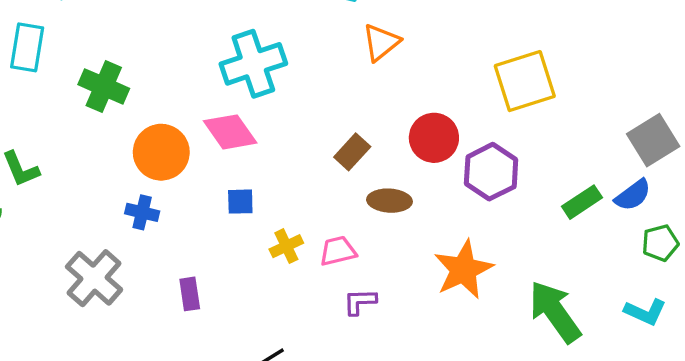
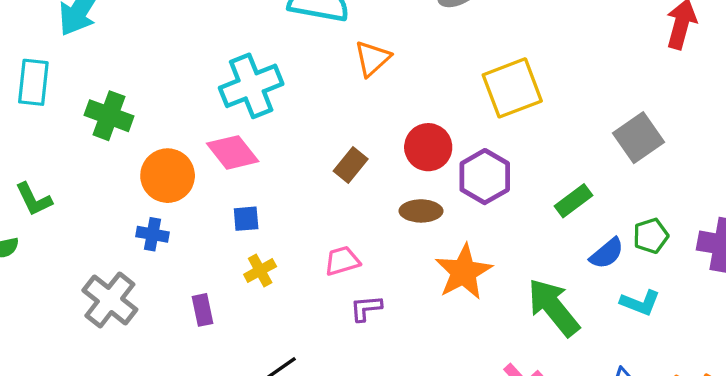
blue semicircle: (633, 195) -> (607, 253), moved
brown ellipse: (389, 201) -> (421, 211), moved
yellow cross: (286, 246) -> (260, 270), moved

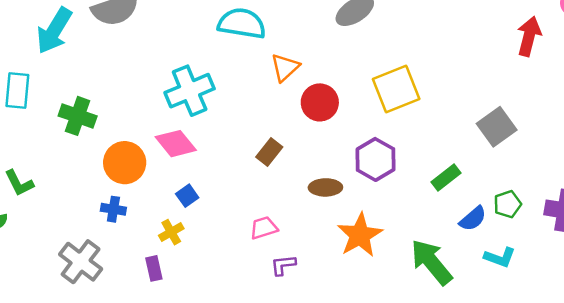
red circle: (428, 147) -> (320, 102), moved
blue square: (246, 219) -> (187, 196), turned -30
yellow cross: (260, 270) -> (171, 232), moved

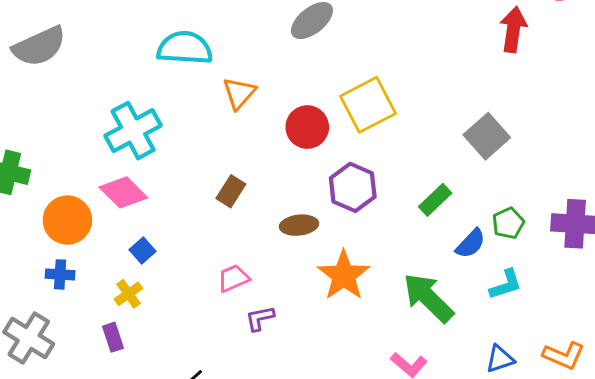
red circle: (320, 102) -> (307, 127), moved
cyan L-shape: (500, 257) -> (506, 284), turned -32

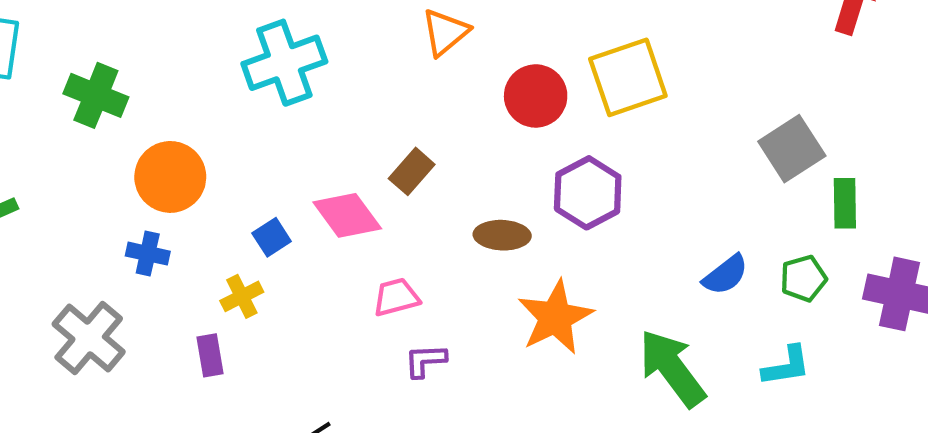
pink diamond: (123, 192) -> (347, 215), moved
green rectangle: (435, 200) -> (845, 203), moved, turned -56
blue semicircle: (471, 244) -> (725, 275), moved

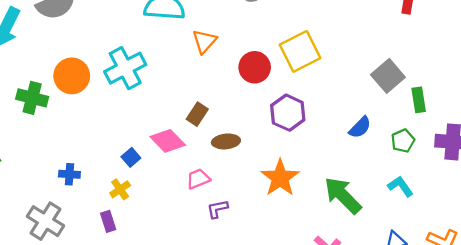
orange circle: (170, 177) -> (72, 76), moved
brown ellipse: (502, 235) -> (226, 141), moved
blue semicircle: (725, 275) -> (360, 127), moved
cyan L-shape: (786, 366) -> (400, 186), turned -108

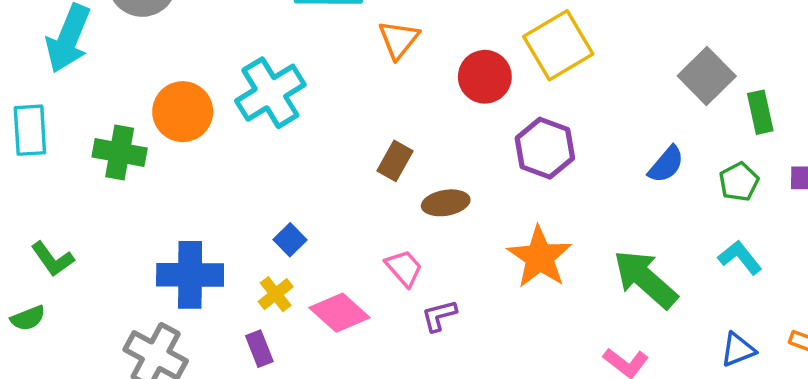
pink diamond: (168, 141) -> (339, 313), moved
blue cross: (69, 174) -> (190, 275), size x1.8
pink trapezoid: (198, 179) -> (404, 268), turned 75

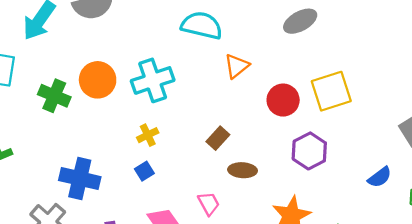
yellow cross: (276, 294) -> (148, 135), moved

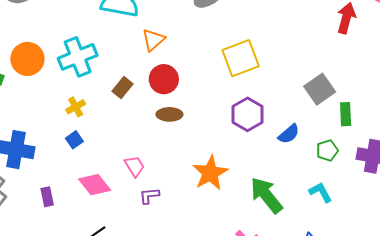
red circle: (283, 100) -> (164, 79), moved
brown rectangle: (218, 138) -> (122, 88), moved
purple hexagon: (309, 151) -> (248, 114), moved
brown ellipse: (243, 170) -> (169, 114), moved

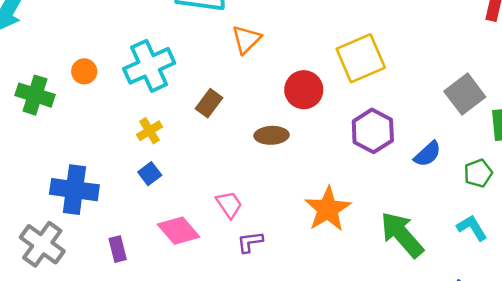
orange circle: (27, 59) -> (84, 71), size x0.6
red circle: (164, 79) -> (304, 90), moved

